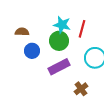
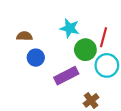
red line: (82, 29) -> (103, 37), moved
green circle: (59, 41) -> (85, 50), moved

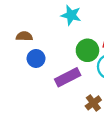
cyan star: (70, 28) -> (71, 15), moved

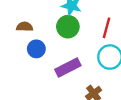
green circle: (87, 50) -> (68, 27), moved

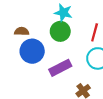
blue circle: (36, 49) -> (32, 51), size x1.5

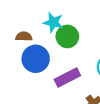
cyan star: (63, 13) -> (53, 22), moved

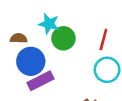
purple rectangle: (67, 78) -> (40, 81), moved

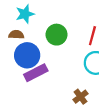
cyan star: (49, 24) -> (25, 14), moved, turned -30

